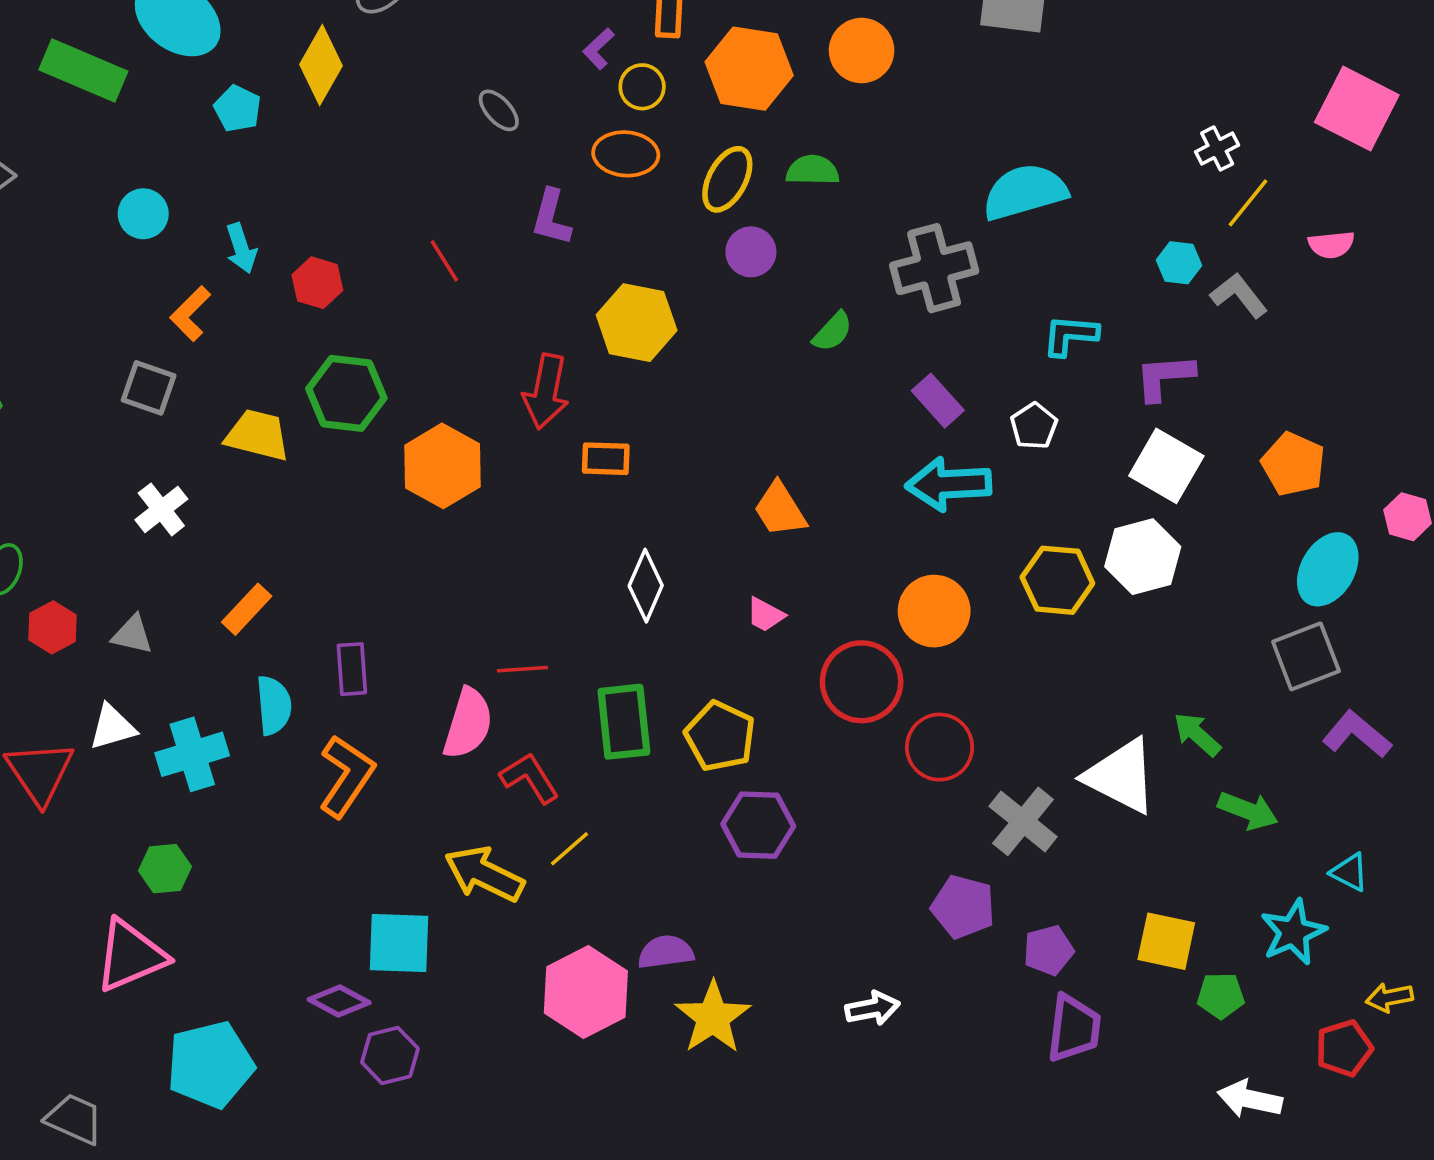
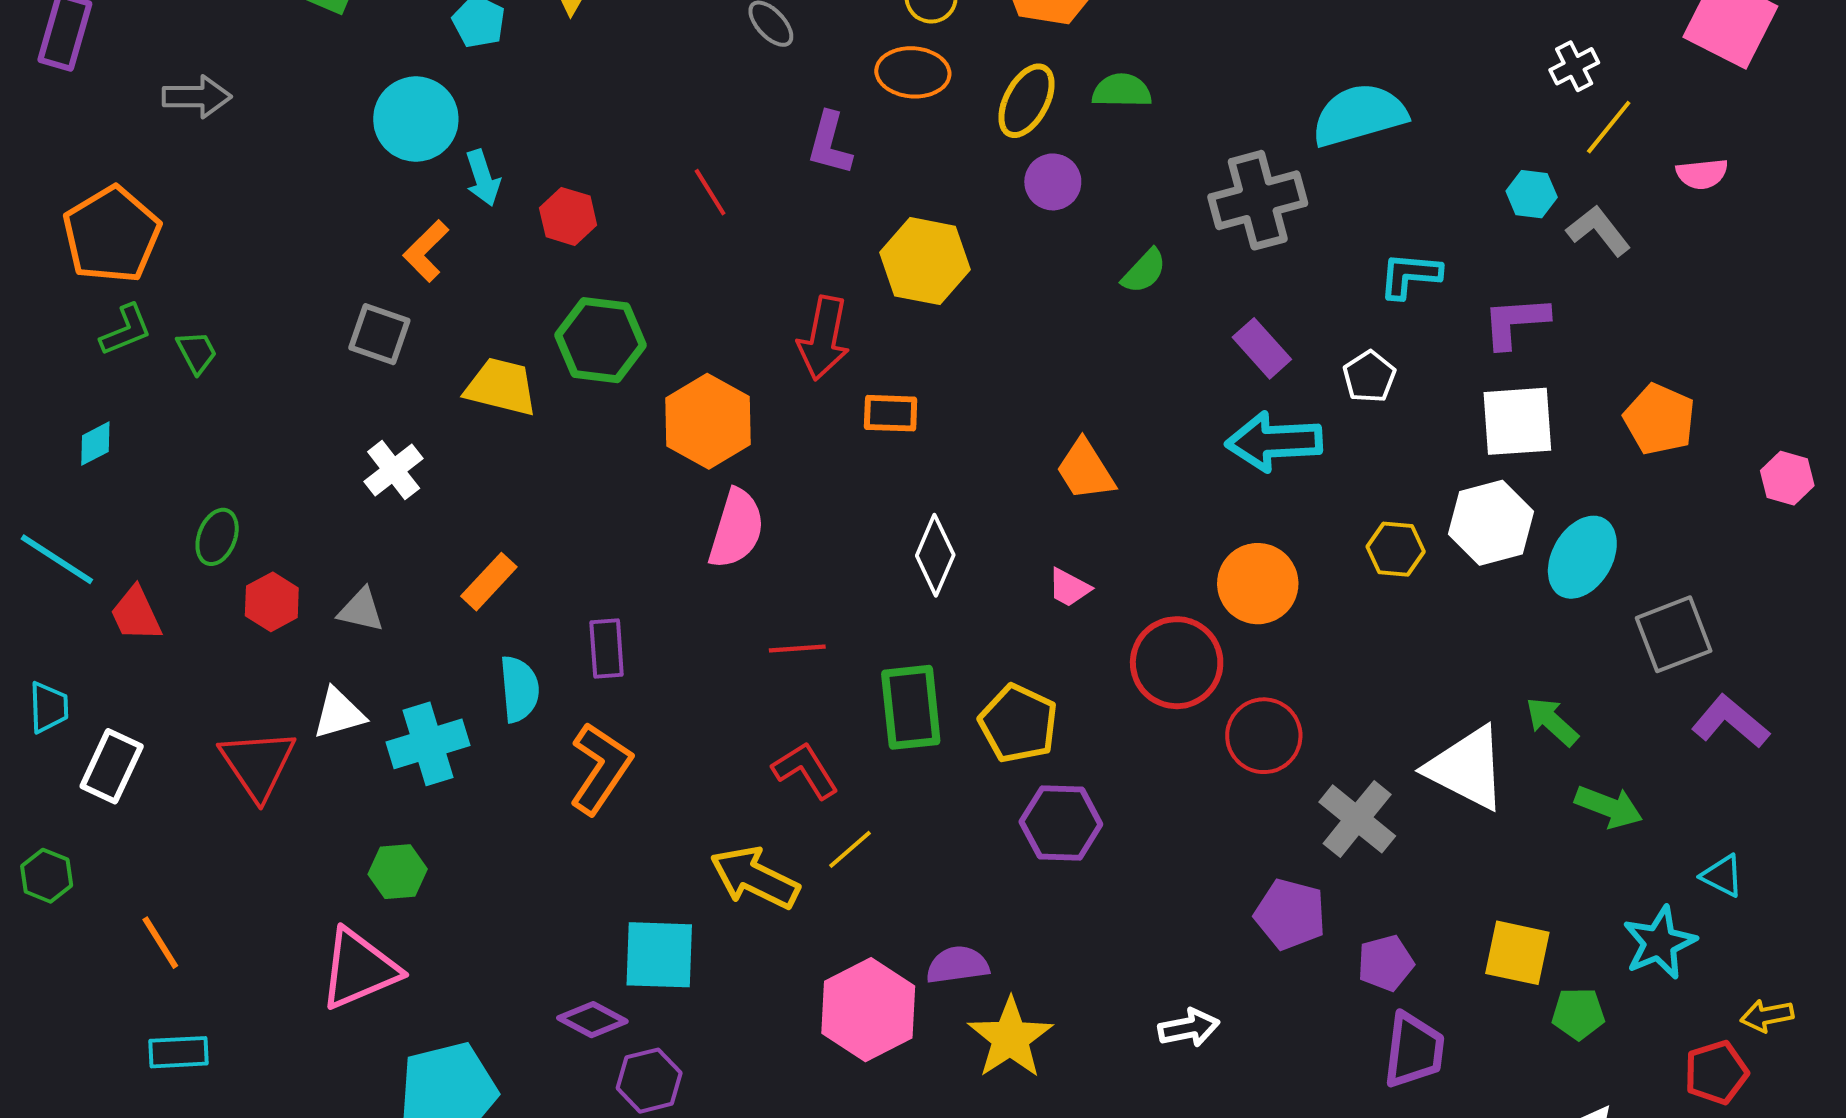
cyan circle: (143, 214) -> (416, 119), moved, size x1.5
white square: (1166, 466) -> (1517, 421), turned -34
cyan ellipse: (1328, 569) -> (1582, 557), moved
yellow hexagon: (1057, 580) -> (1396, 549), size x0.7
pink semicircle: (468, 724) -> (736, 529), moved

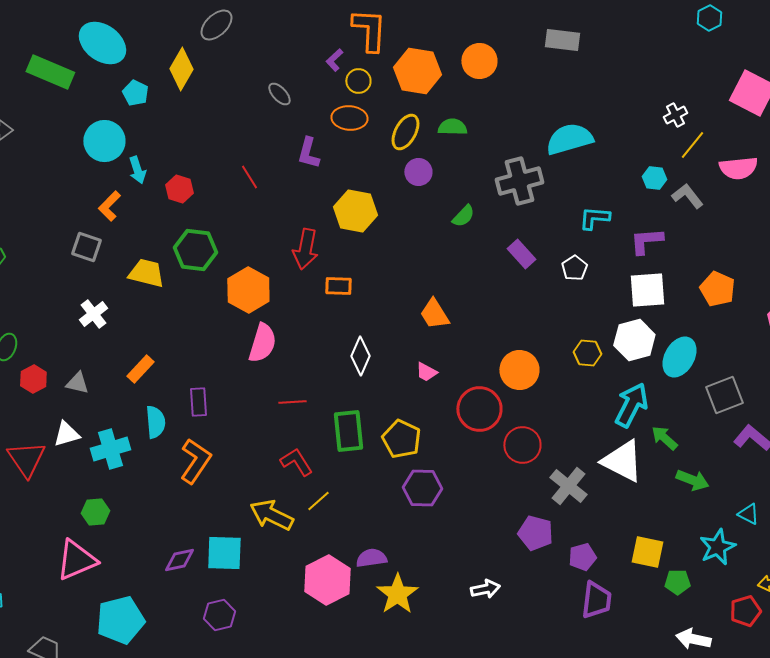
pink semicircle: (1702, 174) -> (738, 168), size x1.5
cyan arrow: (1274, 442) -> (631, 405), moved, turned 120
purple diamond: (592, 1020) -> (179, 560), moved, turned -40

